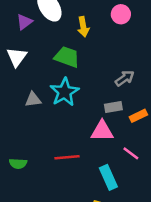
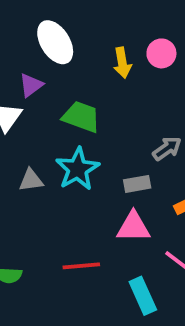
purple triangle: (24, 22) -> (31, 85), moved
yellow arrow: (83, 27) -> (122, 63), moved
gray rectangle: (113, 107) -> (137, 184), moved

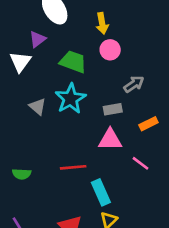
pink circle: (161, 53) -> (110, 50), moved
gray triangle: (31, 180) -> (37, 107), turned 48
cyan rectangle: (143, 296) -> (101, 192), moved

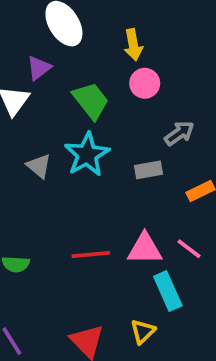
green trapezoid: (73, 62) -> (91, 101), turned 32
pink triangle: (110, 140) -> (145, 249), moved
cyan rectangle: (101, 192) -> (168, 291), moved

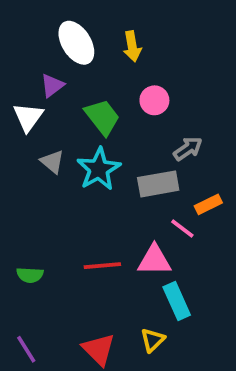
yellow arrow: (133, 45) -> (132, 46), moved
gray triangle: (39, 166) -> (52, 162), moved
gray rectangle: (149, 170) -> (158, 184), size x1.5
pink line: (189, 249) -> (182, 229), moved

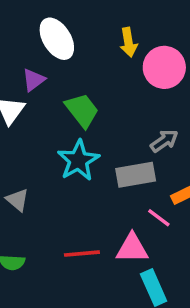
yellow arrow: (132, 46) -> (128, 42), moved
pink circle: (154, 100) -> (164, 67), moved, size x1.5
gray triangle: (52, 162) -> (17, 200), moved

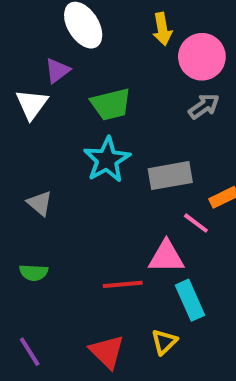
green trapezoid: (82, 110) -> (111, 104), turned 114
gray arrow: (164, 141) -> (204, 106), moved
red line: (82, 254) -> (123, 284), moved

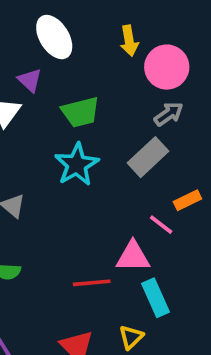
purple triangle: (57, 71) -> (30, 80), turned -40
gray rectangle: (170, 176) -> (148, 157), moved, turned -33

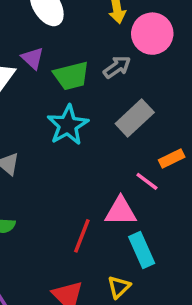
purple triangle: (30, 80) -> (33, 58), moved
gray arrow: (169, 114) -> (117, 67), moved
red line: (92, 283) -> (82, 236), turned -64

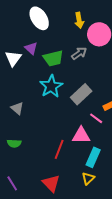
gray rectangle: (135, 118) -> (81, 94), moved
cyan rectangle: (142, 250) -> (93, 157), turned 48
yellow triangle: (119, 287) -> (88, 178), moved

